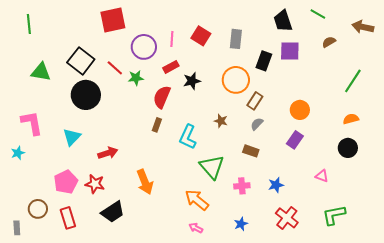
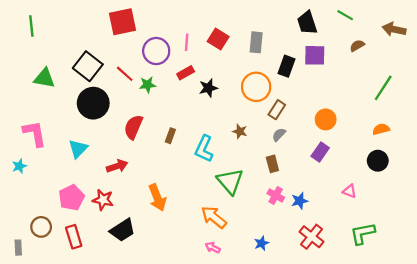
red semicircle: (162, 97) -> (133, 127), moved
brown rectangle: (251, 151) -> (272, 164), turned 56
pink cross: (242, 186) -> (276, 195), moved, turned 35

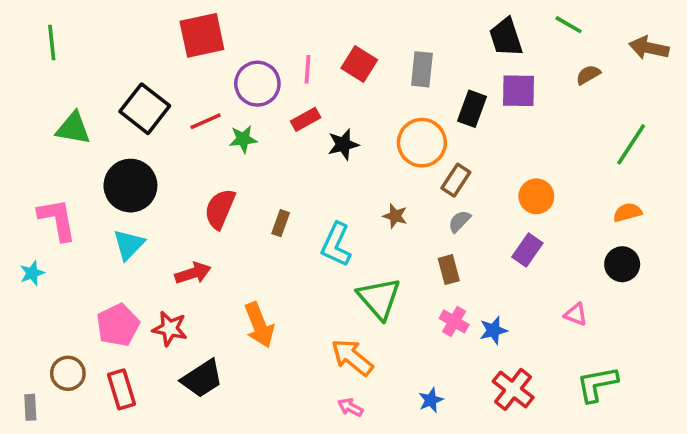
red line: (125, 74) -> (206, 121), turned -66
black circle: (93, 103) -> (130, 186), moved

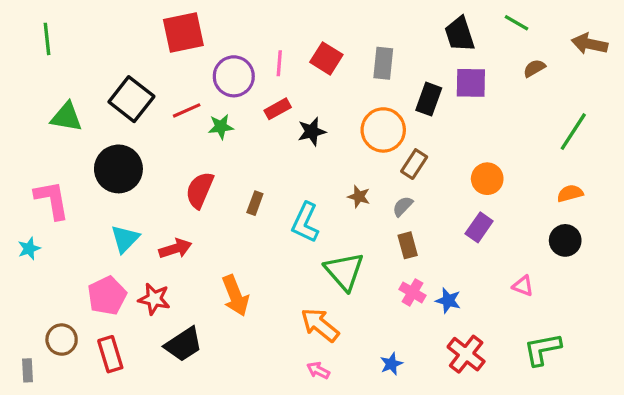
gray semicircle: (459, 221) -> (403, 206), moved
cyan triangle: (129, 245) -> (125, 239), moved
blue star: (493, 330) -> (448, 301), turned 30

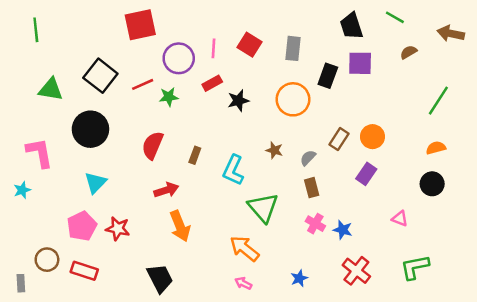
brown rectangle: (414, 164) -> (339, 139), moved
red arrow: (175, 249) -> (166, 190), moved
black trapezoid: (183, 344) -> (160, 278), moved, turned -84
red rectangle: (110, 354) -> (84, 271), turned -55

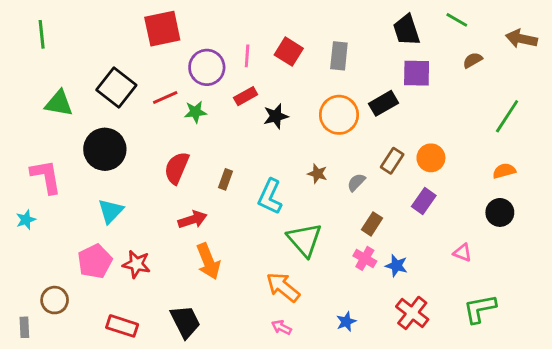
black rectangle: (328, 76) -> (384, 103), moved, turned 40
brown rectangle: (312, 188) -> (372, 224), moved, turned 48
red rectangle: (84, 271) -> (122, 326), moved

